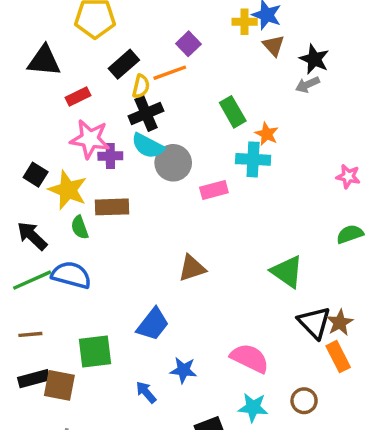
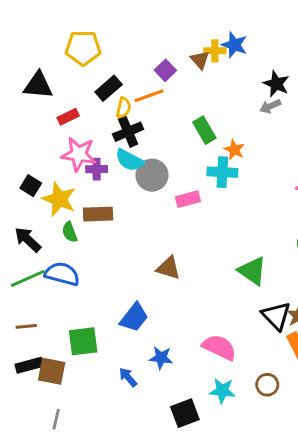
brown triangle: (273, 46) -> (200, 60), moved
brown triangle: (192, 268) -> (168, 268), turned 35

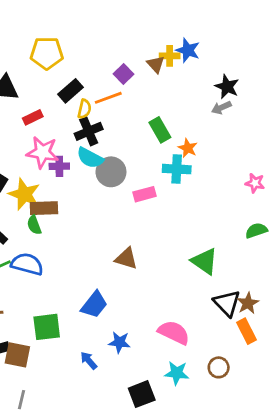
brown rectangle: (98, 214) -> (44, 208), moved

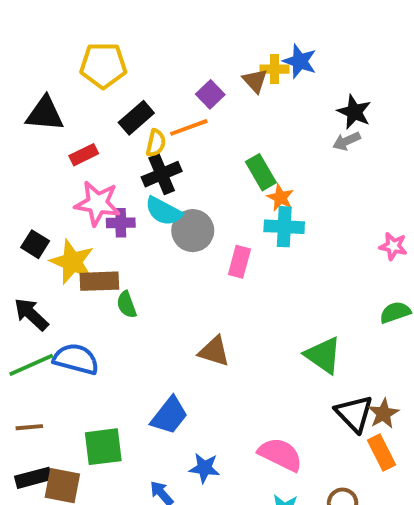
orange star: (188, 148) -> (280, 198), moved
pink rectangle: (145, 194) -> (239, 262), turned -60
green semicircle: (34, 225) -> (127, 305), moved

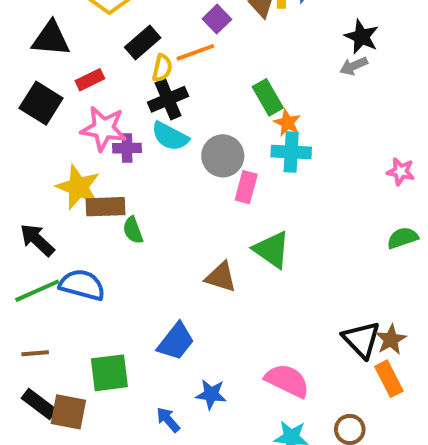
gray circle: (193, 231) -> (223, 156), moved
black square: (35, 244) -> (41, 103), moved, size x1.5
green triangle: (323, 355) -> (272, 250), moved
black rectangle: (33, 478) -> (39, 404), turned 52

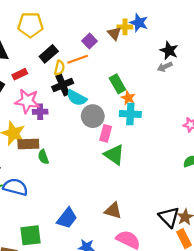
cyan semicircle: (170, 136) -> (77, 98), moved
green triangle: (272, 250) -> (114, 155), moved
brown triangle: (221, 277) -> (113, 211), moved

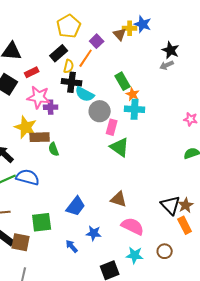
yellow pentagon: (30, 25) -> (69, 26), moved, turned -30
orange line: (78, 59) -> (86, 58), turned -36
black cross: (63, 85) -> (72, 82), turned 30

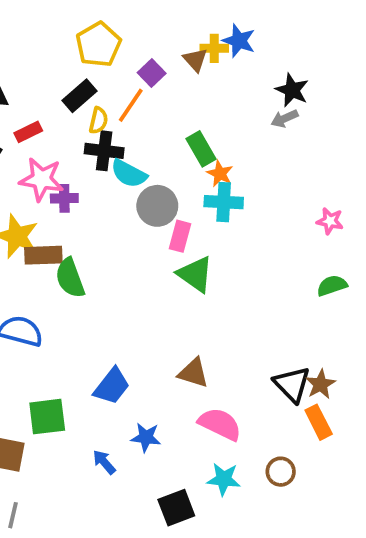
green semicircle: (54, 149) -> (70, 278), size x1.5

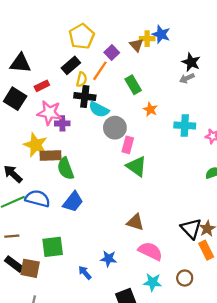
green rectangle: (201, 149) -> (133, 85), moved
cyan cross: (224, 202) -> (185, 126), moved
blue trapezoid: (112, 386) -> (73, 202), moved

